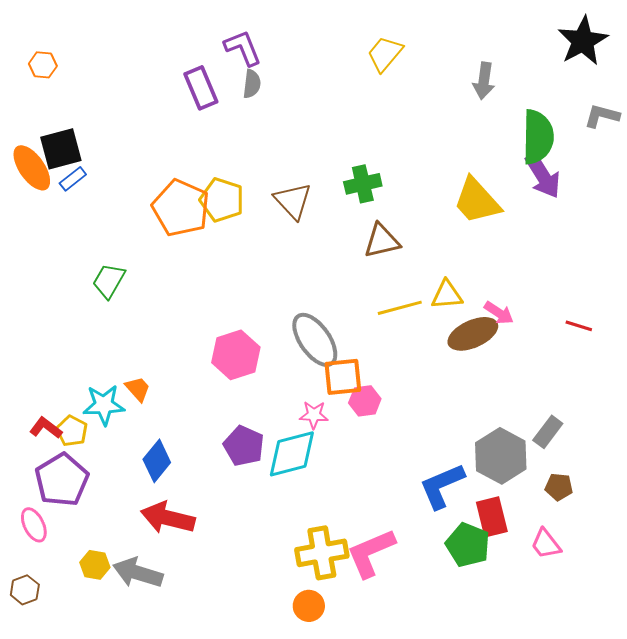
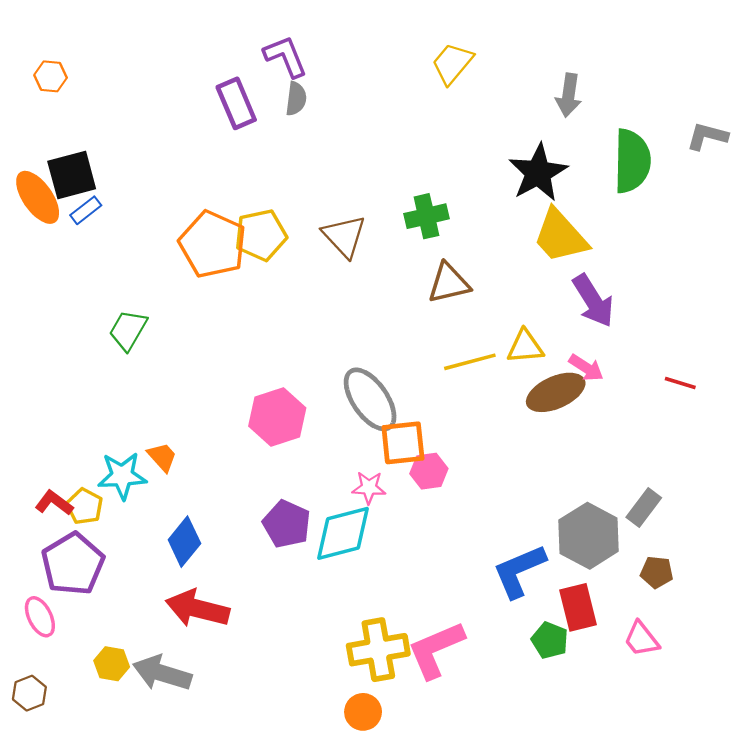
black star: (583, 41) -> (538, 173), moved
purple arrow: (543, 176) -> (593, 301), moved
yellow pentagon: (222, 200) -> (261, 235), turned -30
green pentagon: (468, 545) -> (550, 640), size x0.7

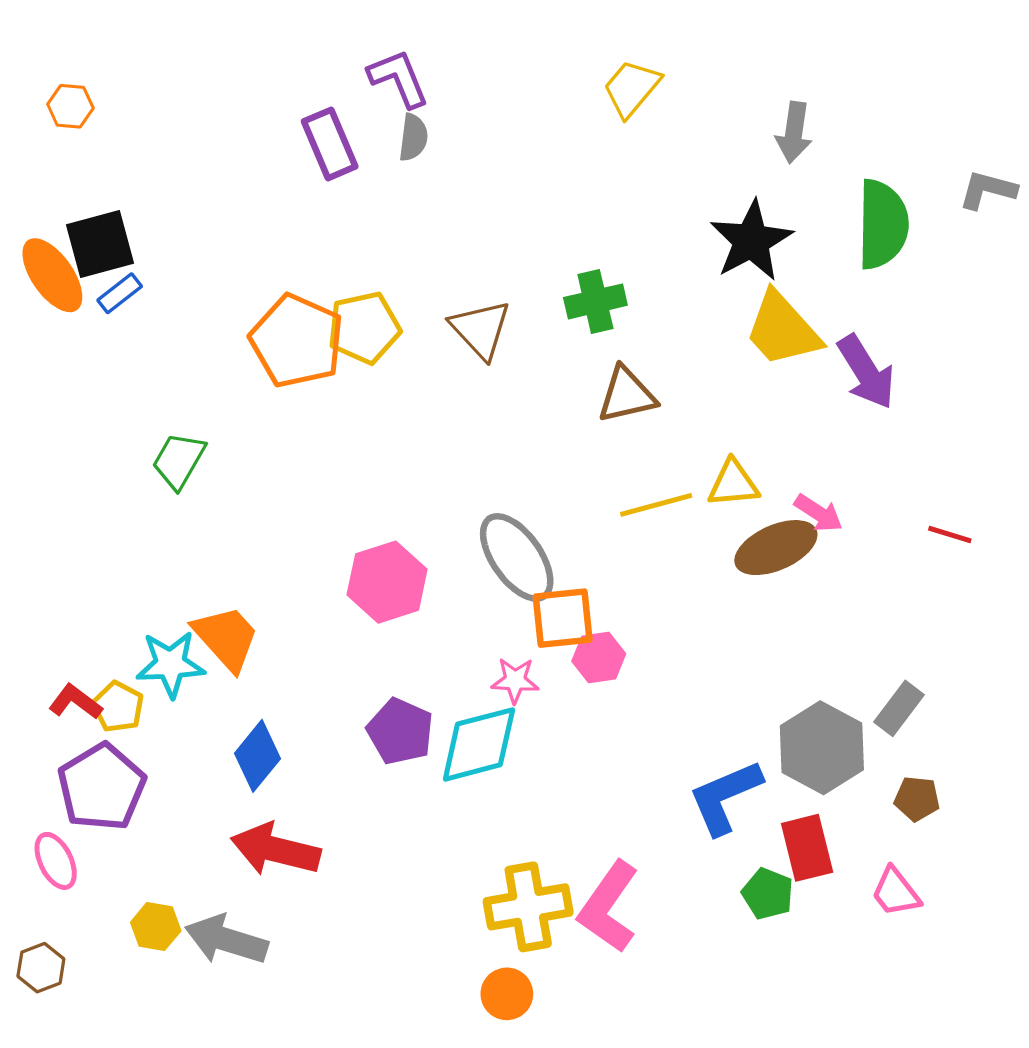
purple arrow: (593, 301) -> (866, 372), moved
orange trapezoid: (162, 457) -> (226, 638), size x1.6
pink L-shape: (436, 650) -> (609, 907), turned -32

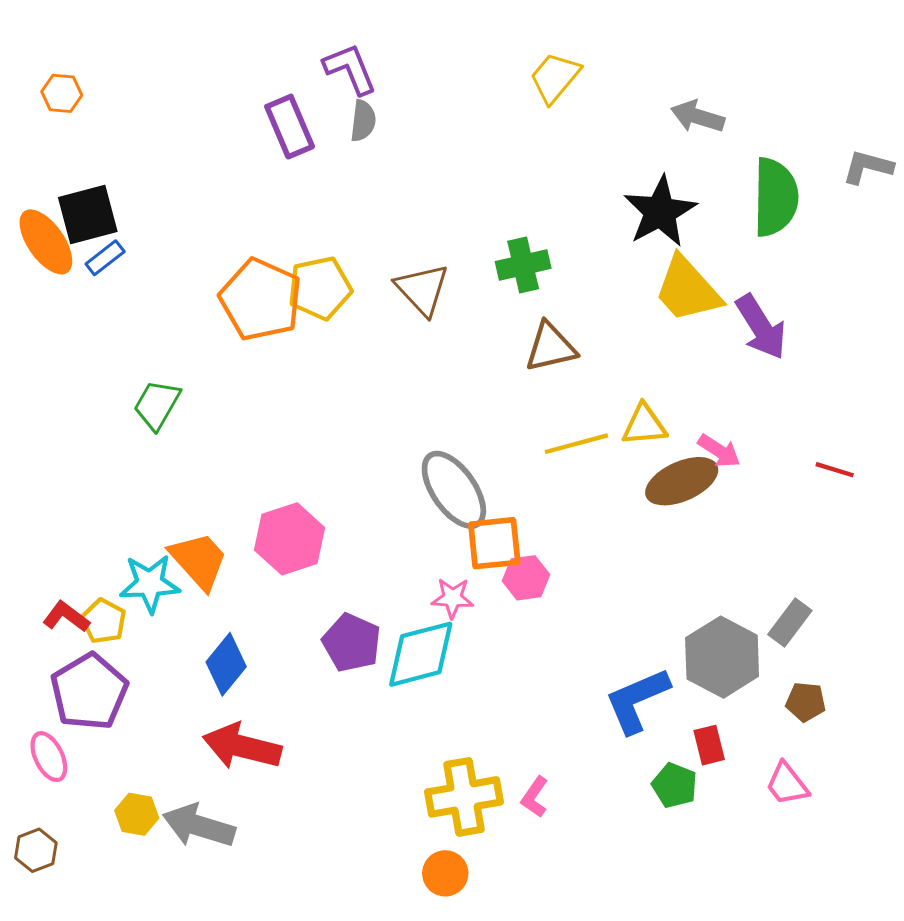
gray arrow: (794, 132) -> (698, 116), turned 99
pink hexagon: (387, 582) -> (290, 539), moved
red rectangle: (807, 848) -> (709, 745), size x0.7
pink L-shape: (609, 907) -> (535, 797), size x0.5

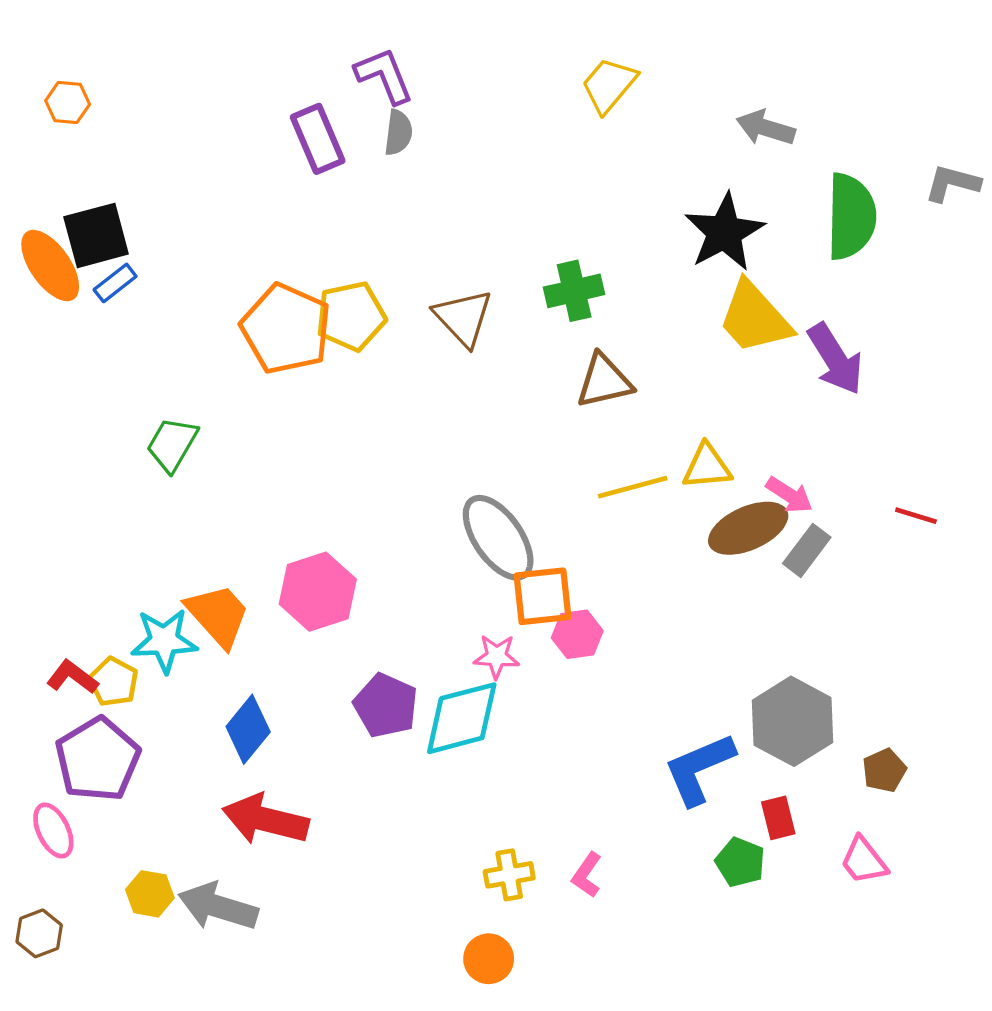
gray rectangle: (790, 623) -> (807, 550), moved
brown pentagon: (806, 702) -> (884, 770), turned -30
yellow cross: (464, 797) -> (509, 875), size x0.6

